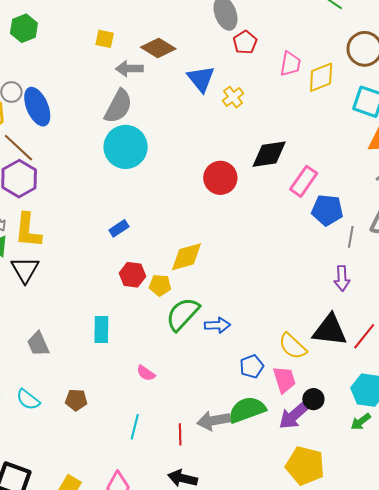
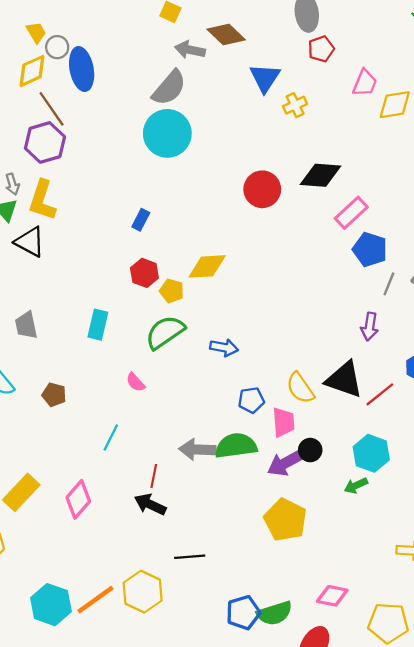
blue rectangle: (119, 228) -> (141, 220), turned -42
black triangle: (25, 270) -> (30, 242), turned -44
green semicircle: (183, 314) -> (165, 332), moved
red line: (180, 434) -> (154, 476), moved

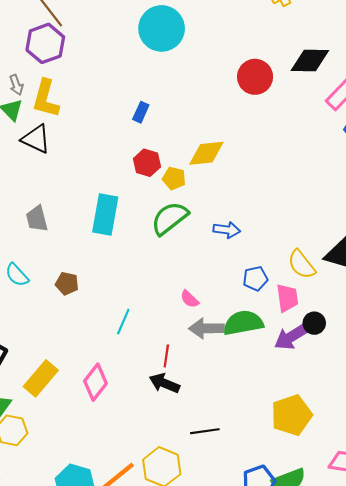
cyan rectangle: (98, 325) -> (105, 214), size x1.4
pink semicircle: (136, 382) -> (189, 299), moved
yellow pentagon: (285, 520) -> (292, 415), moved, turned 30

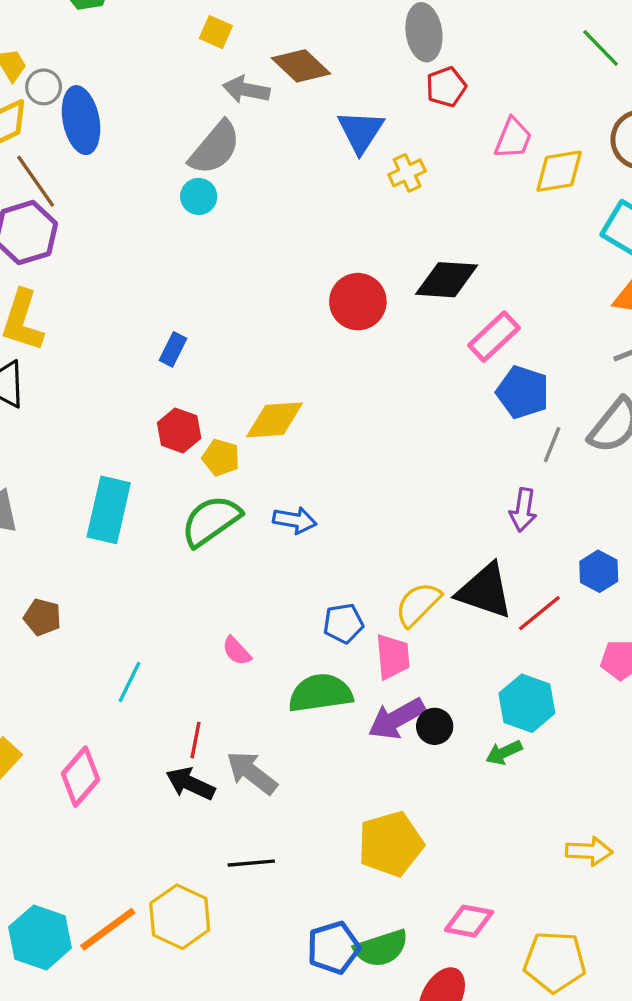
cyan circle: (162, 28) -> (199, 197), moved, size x0.5
blue arrow: (227, 230) -> (295, 520), moved
yellow semicircle: (302, 264) -> (418, 604), turned 80
black circle: (314, 323) -> (435, 726), moved
gray arrow: (206, 328) -> (252, 773), moved, turned 36

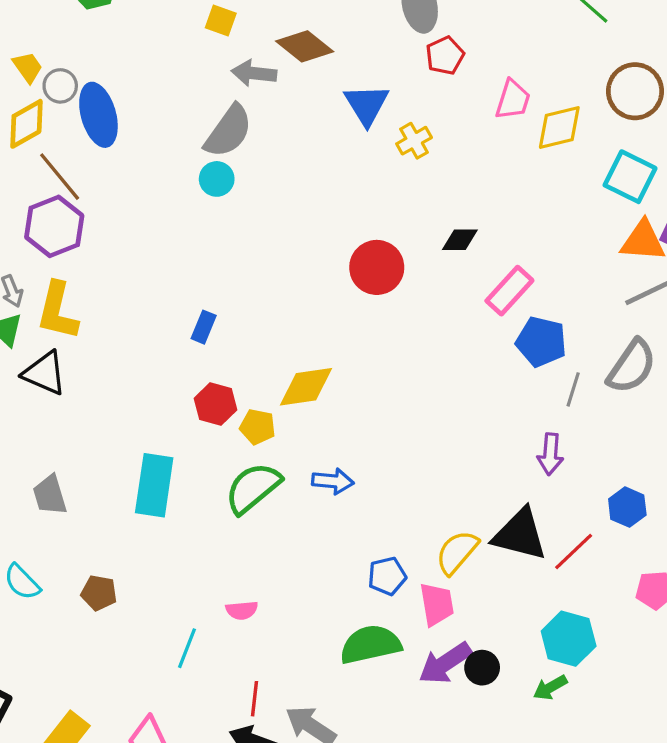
black diamond: (447, 280) -> (460, 240), size x0.6
pink semicircle: (237, 651) -> (242, 610), moved, turned -48

